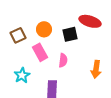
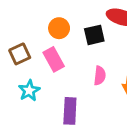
brown square: (18, 35) -> (20, 54), moved
pink semicircle: (63, 60) -> (100, 76), moved

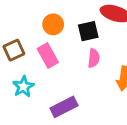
pink semicircle: (100, 76) -> (94, 58), moved
purple rectangle: (70, 111) -> (64, 107), turned 60

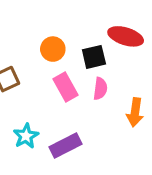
pink rectangle: (48, 55) -> (65, 87), moved
cyan star: (23, 87) -> (26, 136), moved

